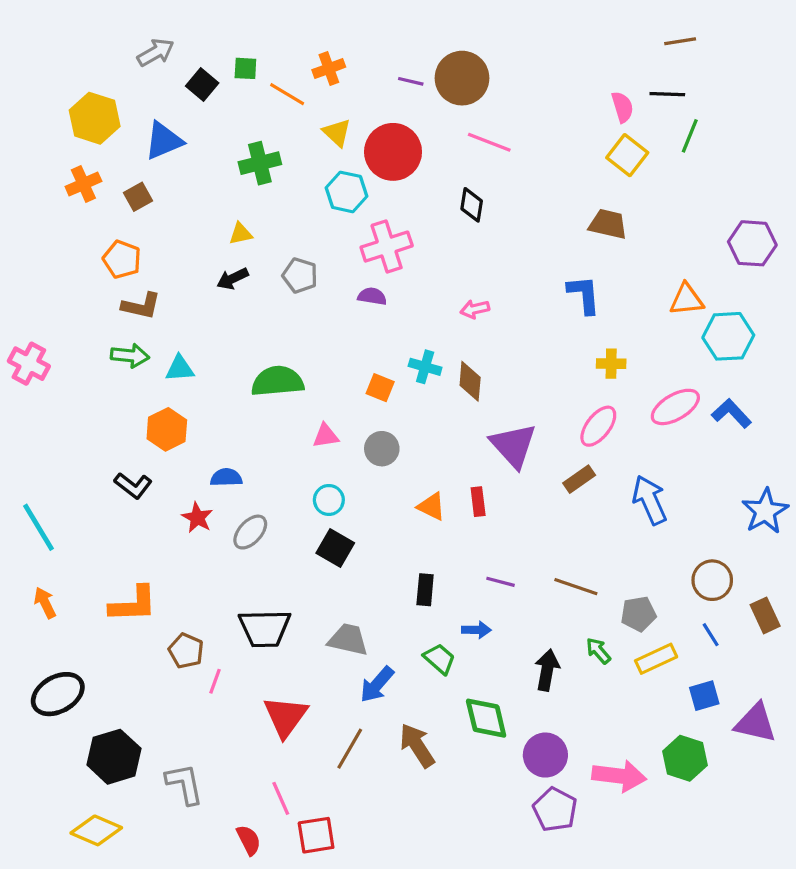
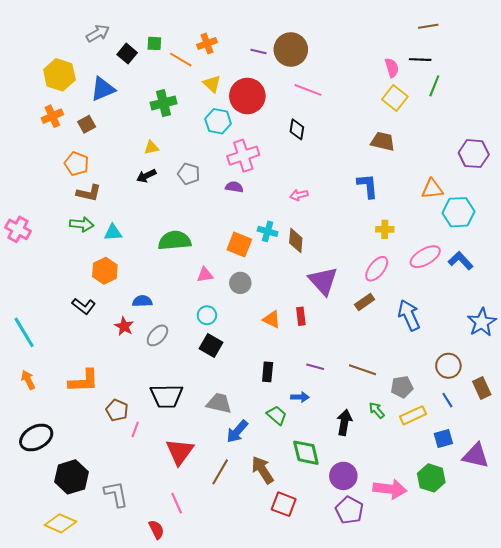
orange square: (380, 388) -> (239, 245), size x1.4
red square: (316, 835) -> (284, 504), moved, turned 30

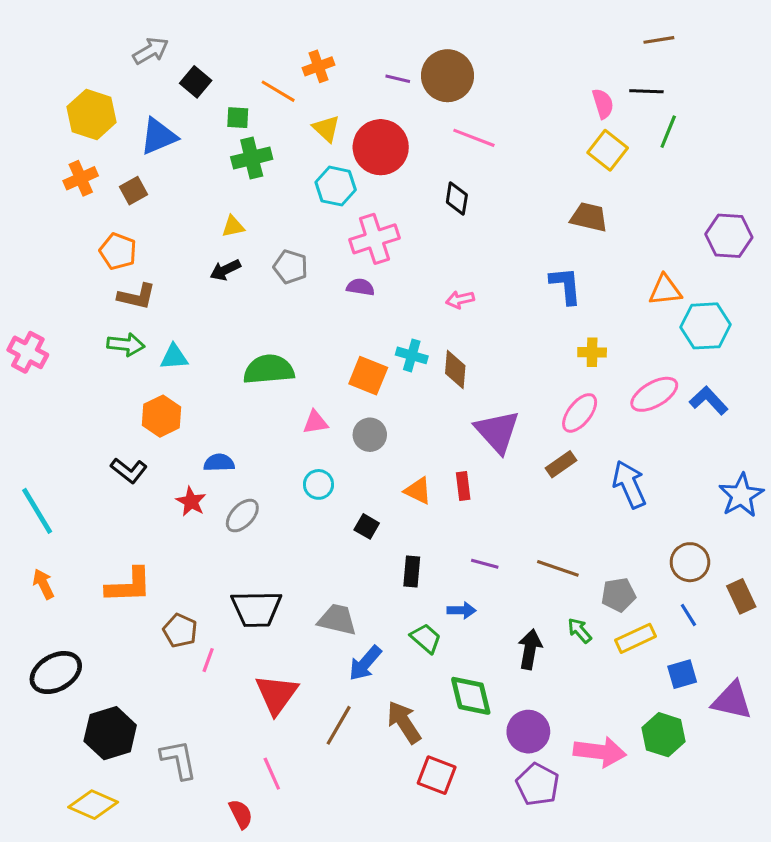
green square: (154, 43) -> (238, 118), moved
black square: (211, 346) -> (367, 526), moved, size x0.7

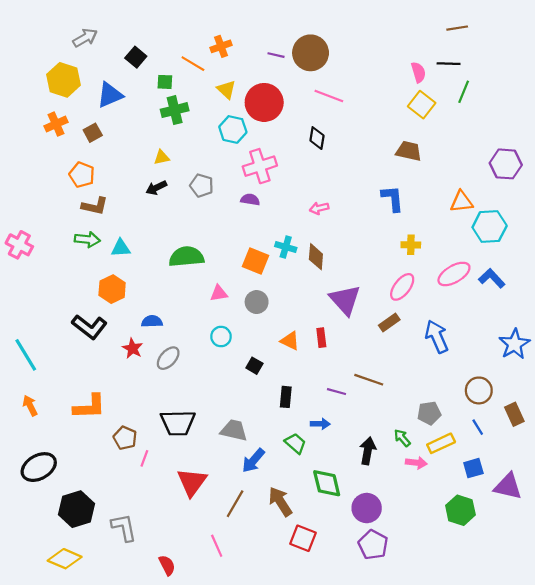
gray arrow: (151, 51) -> (85, 38), moved
black L-shape: (129, 470) -> (89, 327), size x1.4
brown line: (558, 568) -> (369, 380), moved
pink arrow: (600, 752) -> (416, 463), moved, size x0.6
pink line: (272, 774) -> (217, 546), moved

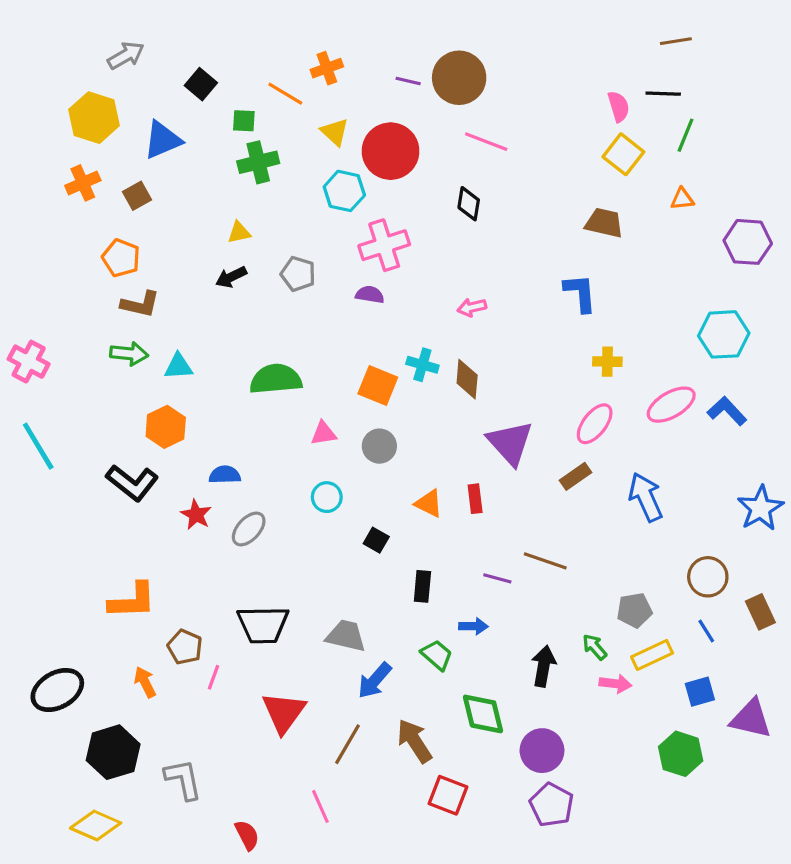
orange triangle: (462, 202) -> (682, 199), moved, size x0.7
cyan line: (26, 355) -> (38, 446), moved
orange arrow: (30, 406) -> (145, 682), moved

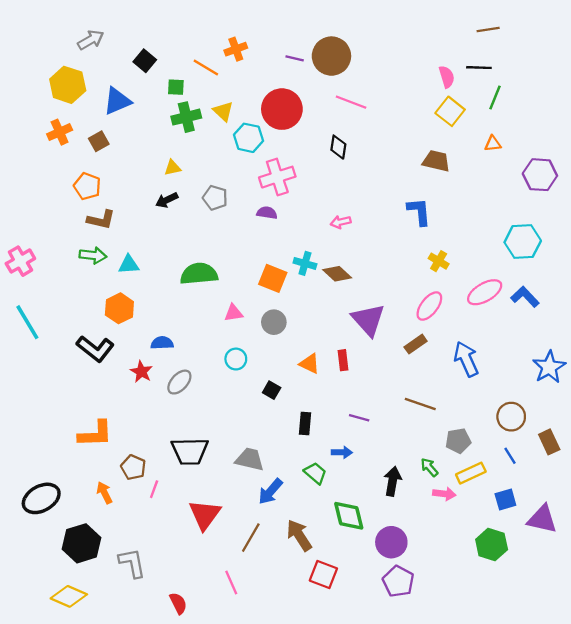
yellow triangle: (335, 132) -> (223, 111), moved
pink cross: (29, 362) -> (20, 261), turned 32
yellow cross: (607, 362) -> (439, 261), turned 30
brown diamond: (467, 379) -> (337, 274), turned -52
brown line: (545, 561) -> (420, 404), moved

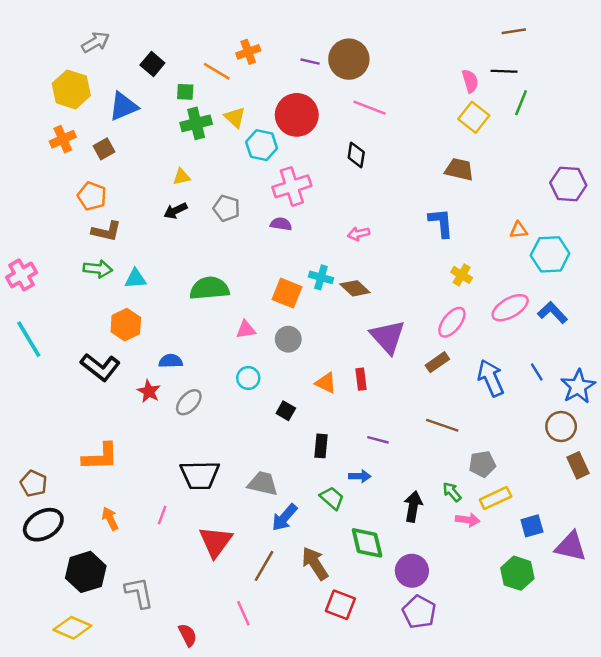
orange triangle: (493, 144) -> (519, 230), moved
brown circle: (511, 417) -> (561, 426), moved
blue line: (510, 456) -> (537, 372), moved
brown pentagon: (133, 467) -> (34, 483), moved

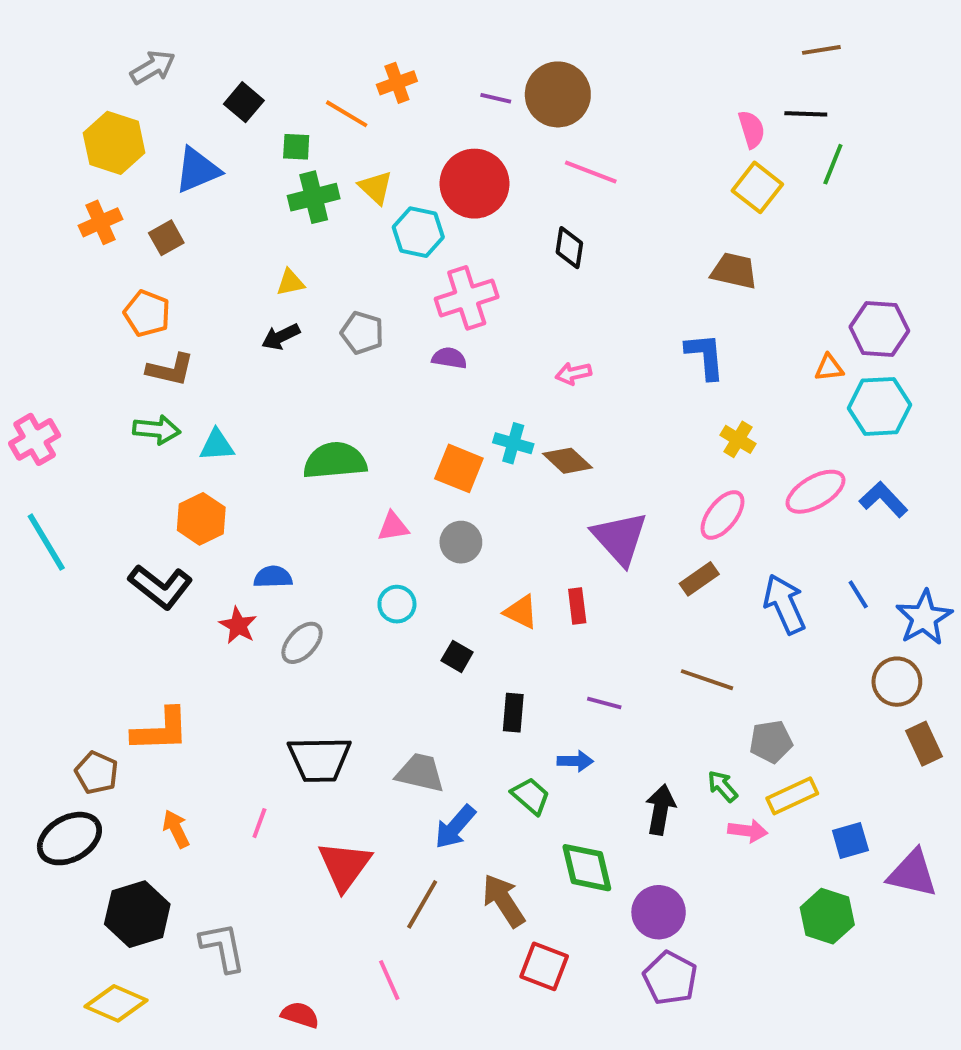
purple hexagon: (568, 184) -> (879, 329), moved
brown pentagon: (34, 483) -> (97, 773), moved
red semicircle: (188, 635) -> (300, 1015), turned -45

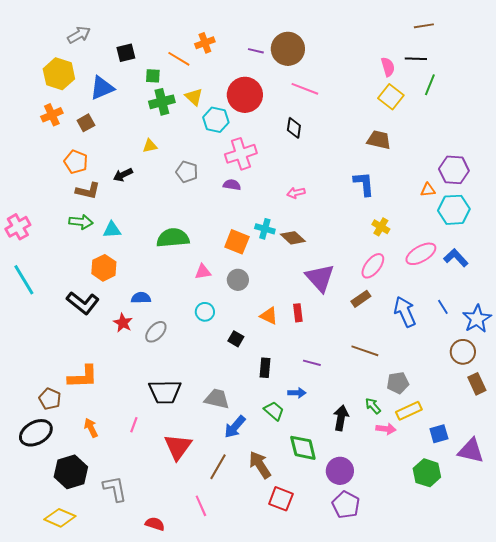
black square: (244, 102) -> (126, 53), turned 36
black arrow: (281, 337) -> (123, 175), moved

